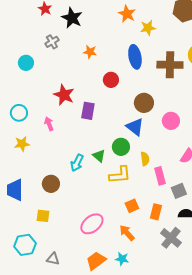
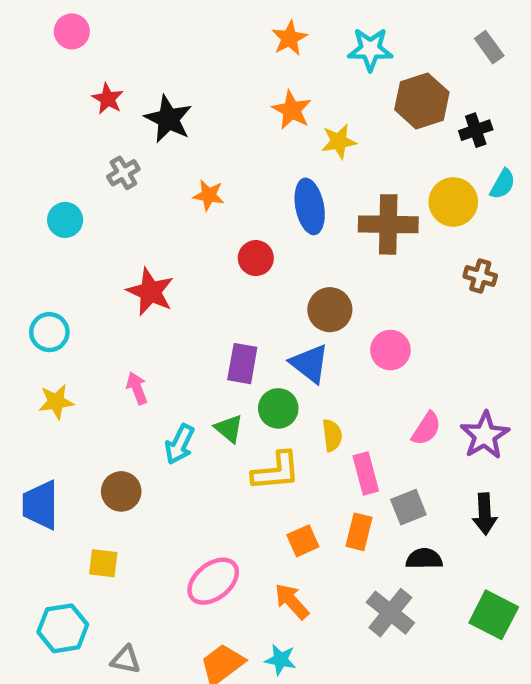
purple rectangle: (88, 111) -> (242, 364), moved
pink arrow: (49, 124) -> (137, 388), moved
orange rectangle: (156, 212) -> (359, 532), moved

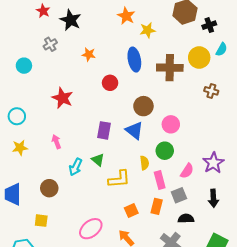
green circle: (278, 408) -> (165, 151), moved
pink semicircle: (426, 429) -> (187, 171), moved

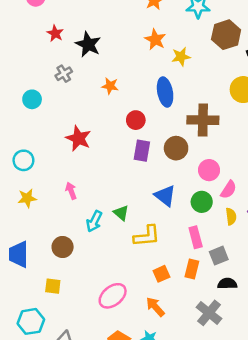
brown cross: (170, 68) -> (203, 120), moved
purple rectangle: (104, 130) -> (142, 151), moved
blue triangle: (134, 130) -> (165, 196), moved
yellow semicircle: (144, 163) -> (231, 216), moved
pink semicircle: (187, 171) -> (229, 190), moved

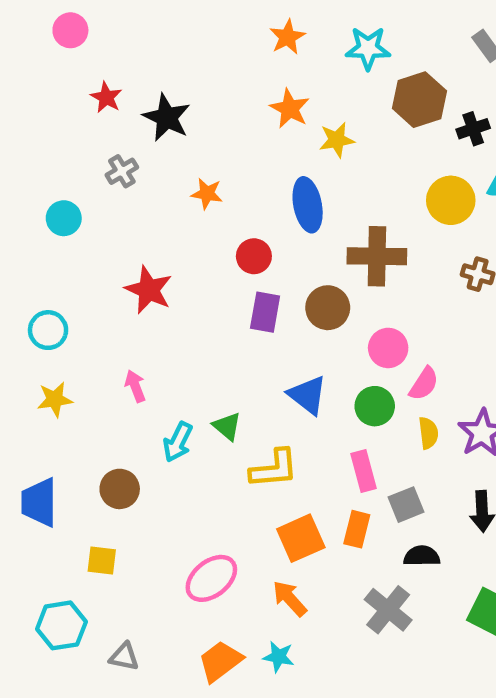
orange square: (161, 274) -> (301, 538), size x1.5

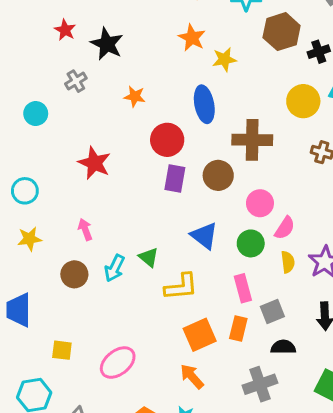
red circle: (254, 256) -> (167, 140), size x1.4
brown circle: (120, 489) -> (74, 274), moved
pink ellipse: (211, 578) -> (118, 363), moved
gray cross: (388, 610) -> (260, 384), turned 32

